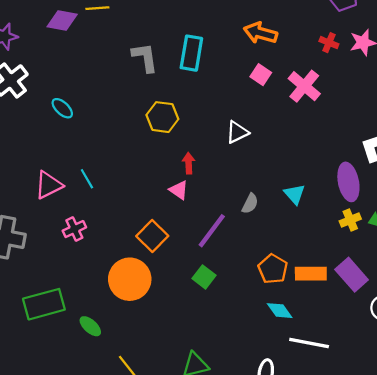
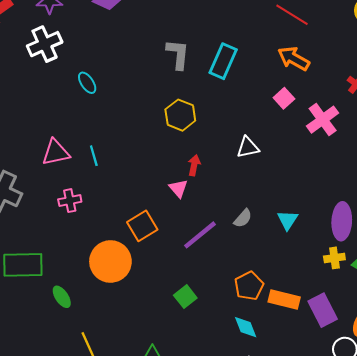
green square: (204, 277) -> (185, 297), moved

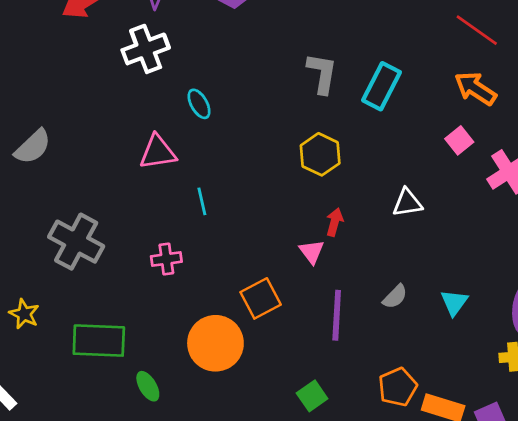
pink triangle: (56, 153) -> (158, 152), moved
purple line: (200, 235) -> (337, 315), turned -51

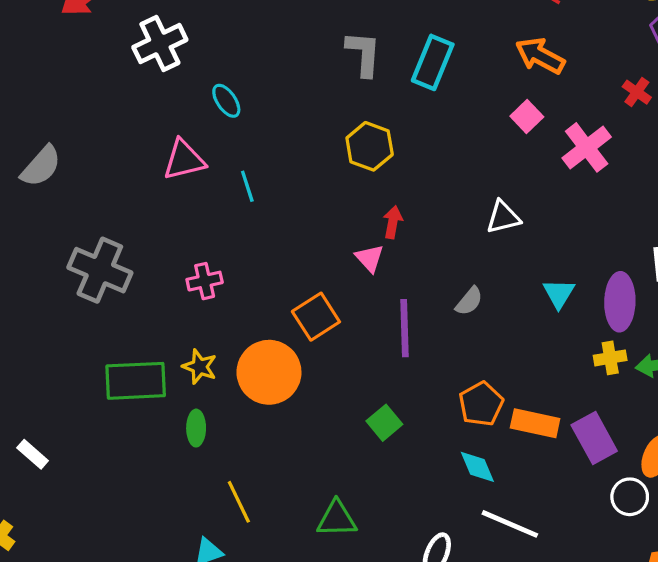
cyan line: (202, 201) -> (247, 186), moved
white triangle: (407, 203) -> (503, 217), moved
cyan triangle: (454, 302) -> (559, 293), moved
yellow star: (24, 314) -> (200, 367), moved
green ellipse: (148, 386) -> (196, 428), turned 36

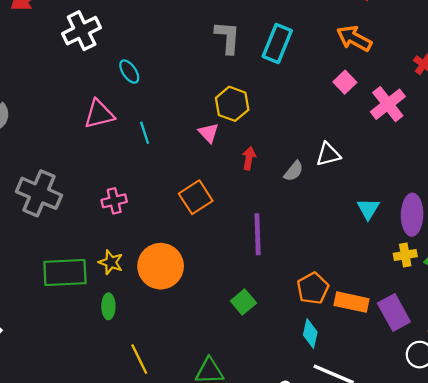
pink triangle: (370, 258) -> (208, 133), moved
gray semicircle: (469, 301) -> (294, 171), moved
orange square: (316, 317) -> (196, 197), moved
cyan diamond: (477, 467) -> (310, 334), turned 36

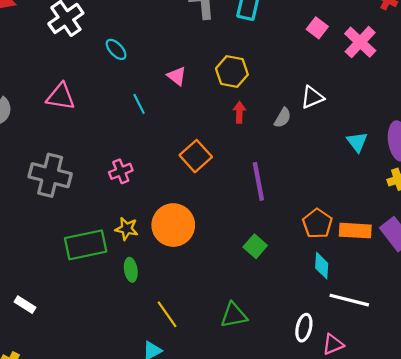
yellow hexagon: (232, 104) -> (232, 72), moved
pink triangle: (99, 114) -> (61, 97), moved, turned 32
pink triangle: (208, 133) -> (177, 76), moved

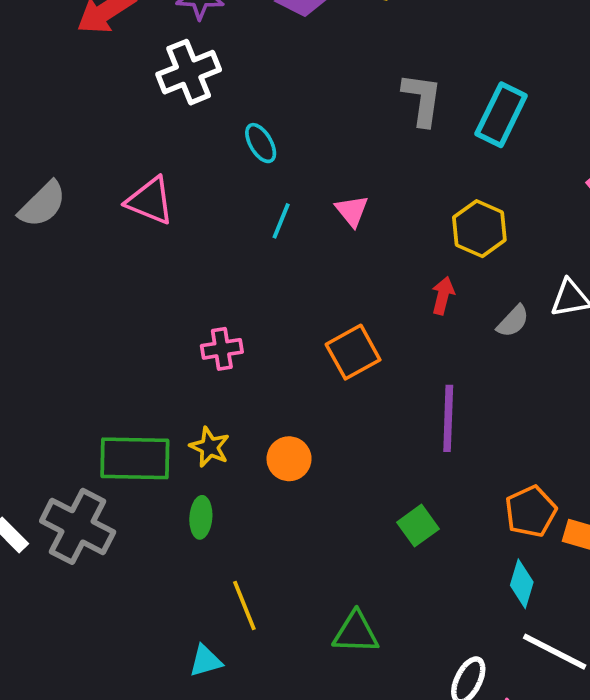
yellow hexagon: (232, 72) -> (479, 229), moved
cyan line: (139, 104) -> (281, 221), moved, turned 36
gray cross: (50, 175) -> (78, 526), moved
orange circle: (173, 225) -> (289, 459), size x0.6

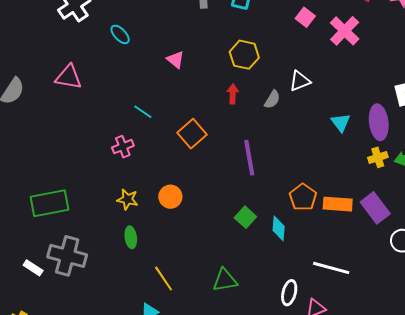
cyan line: (281, 221) -> (143, 112), moved, turned -66
green rectangle: (135, 458) -> (50, 203), moved
cyan diamond: (522, 584) -> (279, 228), moved

